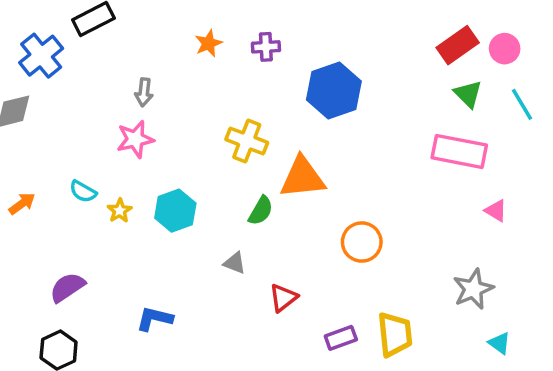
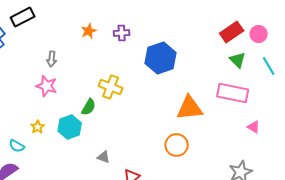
pink star: (135, 139) -> (47, 86), turned 30
orange triangle: (302, 178) -> (190, 108), moved
cyan semicircle: (83, 191) -> (17, 146), moved
green semicircle: (261, 211) -> (89, 107), moved

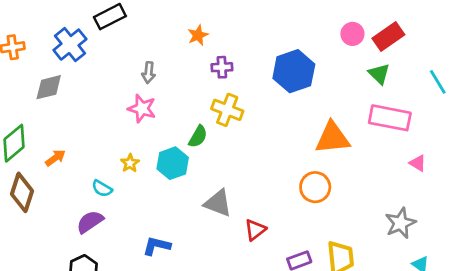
purple cross: (122, 33) -> (222, 67), moved
pink circle: (259, 34) -> (352, 34), moved
green triangle: (238, 60) -> (379, 74), moved
gray triangle: (104, 157) -> (218, 203), size x1.6

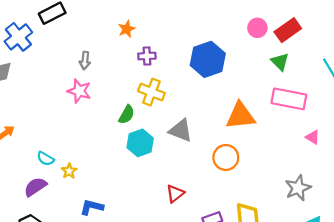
yellow star: (130, 163) -> (69, 171), moved
cyan hexagon: (173, 163) -> (140, 143), moved
gray triangle: (218, 203) -> (181, 130), moved

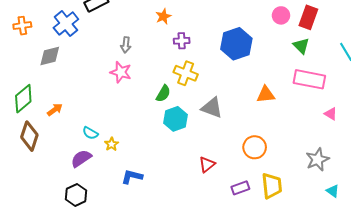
red rectangle: (288, 30) -> (308, 17), turned -35
orange triangle: (240, 116) -> (266, 95), size x0.7
orange circle: (226, 157) -> (255, 147), moved

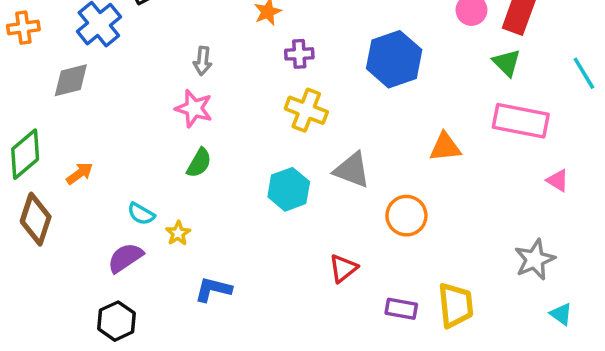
green semicircle: (163, 94) -> (199, 163), moved
orange circle: (255, 147) -> (406, 216), moved
purple rectangle: (240, 188) -> (401, 309), turned 30

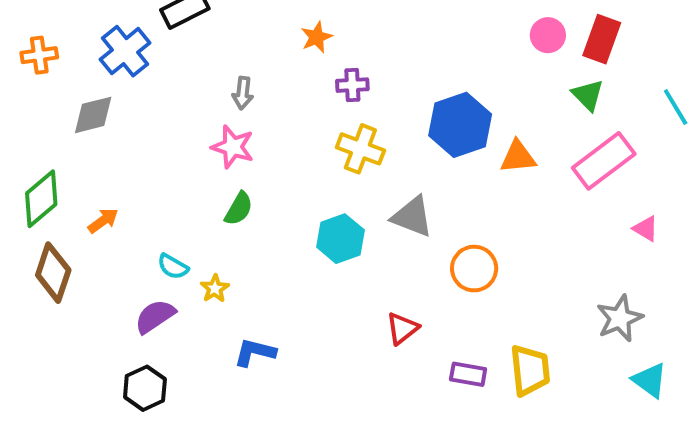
blue hexagon: (394, 59) -> (460, 125), moved
pink rectangle: (521, 121) -> (604, 161), turned -48
orange triangle: (445, 147) -> (518, 157), moved
cyan triangle: (561, 314) -> (650, 380), size x1.4

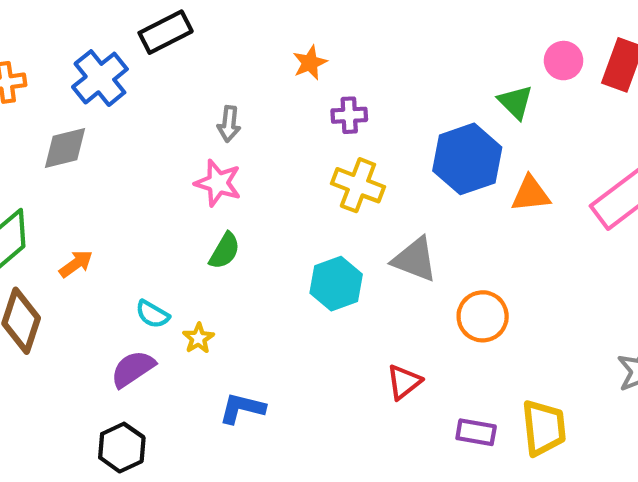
green triangle: (588, 95) -> (515, 102), moved

